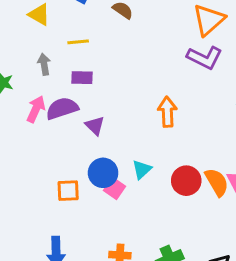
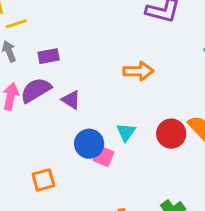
yellow line: (78, 42) -> (16, 24), moved
orange arrow: (167, 112) -> (138, 71), turned 104
orange square: (68, 191) -> (43, 180), moved

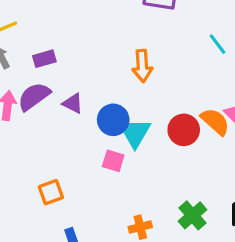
orange arrow: (138, 71) -> (142, 66), turned 92
cyan triangle: (126, 132) -> (135, 133), size x1.5
blue circle: (89, 144) -> (113, 120), moved

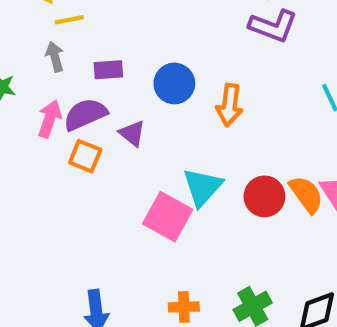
blue circle: (113, 120) -> (174, 83), moved
pink square: (113, 161) -> (168, 217), size x1.6
orange square: (51, 192) -> (85, 156), moved, turned 30

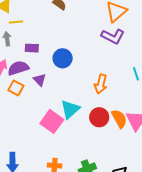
orange arrow: (229, 105) -> (101, 84), moved

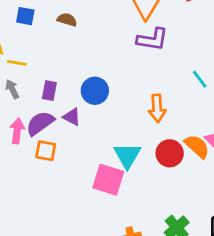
yellow line: (16, 22) -> (17, 63), turned 32
purple rectangle: (32, 48) -> (49, 91), turned -64
purple triangle: (40, 80) -> (72, 117), moved

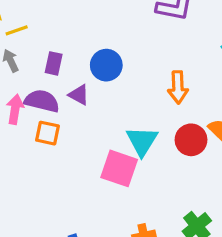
yellow line: (17, 63) -> (17, 30), turned -30
purple semicircle: (40, 123) -> (42, 101), turned 48

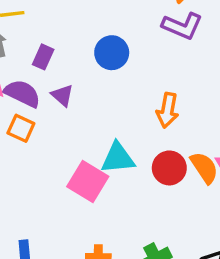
blue circle: (106, 65) -> (112, 53), moved
cyan triangle: (142, 141) -> (118, 158), turned 40

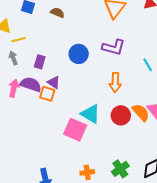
purple L-shape: (182, 26) -> (114, 47), moved
orange square: (21, 128) -> (47, 94), moved
cyan triangle: (118, 158) -> (90, 114), turned 45

